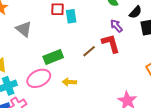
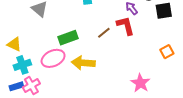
yellow arrow: (69, 82) -> (83, 63), size x1.6

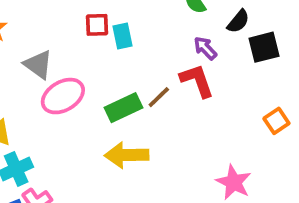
green rectangle: (68, 38) -> (124, 108), moved
pink ellipse: (53, 58) -> (63, 96), moved

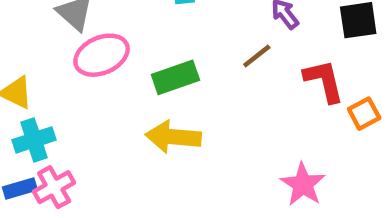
red L-shape: (197, 81) -> (324, 81), moved
brown line: (159, 97) -> (257, 56), moved

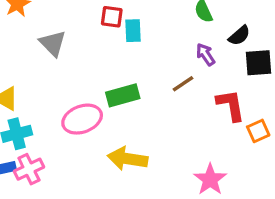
pink ellipse: (102, 55) -> (82, 119), moved
yellow arrow: (173, 137) -> (128, 159), moved

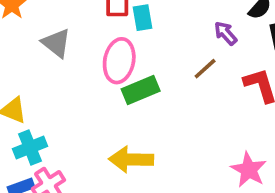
pink ellipse: (82, 119) -> (119, 61), moved, turned -51
yellow arrow: (128, 159) -> (131, 159), moved

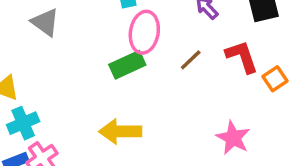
pink ellipse: (119, 61) -> (144, 32), moved
brown line: (205, 69) -> (191, 60), moved

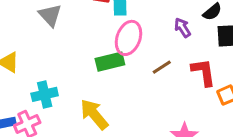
cyan cross: (23, 123) -> (45, 94), moved
yellow arrow: (120, 131) -> (94, 114), turned 40

